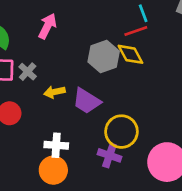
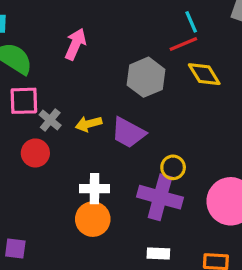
yellow diamond: (130, 54) -> (204, 74), moved
gray cross: (28, 72) -> (50, 120), moved
yellow circle: (121, 132) -> (173, 167), size x0.6
purple cross: (109, 155) -> (160, 197), size x1.5

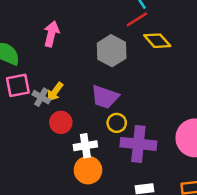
yellow arrow: (89, 124) -> (55, 92), moved, turned -30
red circle: (35, 153) -> (61, 122), moved
yellow circle: (173, 167) -> (117, 123), moved

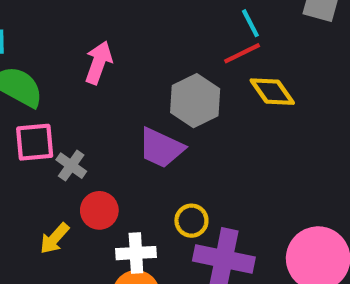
yellow arrow: (55, 92) -> (54, 238), moved
purple trapezoid: (105, 97) -> (161, 148), moved

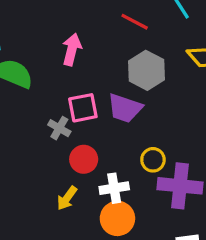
red line: (242, 53) -> (135, 22), moved, turned 60
pink square: (35, 142) -> (83, 108), moved
yellow arrow: (54, 238) -> (67, 198), moved

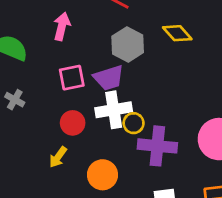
purple trapezoid: (125, 108) -> (109, 78), turned -36
gray cross: (59, 128) -> (15, 100), moved
white cross: (114, 188) -> (114, 110), moved, size x1.4

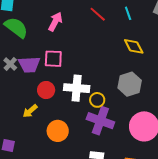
gray hexagon: (128, 44) -> (130, 84), moved
purple trapezoid: (109, 78) -> (29, 65), moved
yellow circle: (134, 123) -> (97, 100), moved

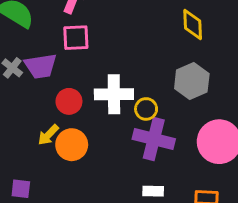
yellow diamond: (134, 46) -> (193, 24), turned 30
pink square: (53, 59) -> (76, 38), moved
orange circle: (58, 131) -> (72, 145), moved

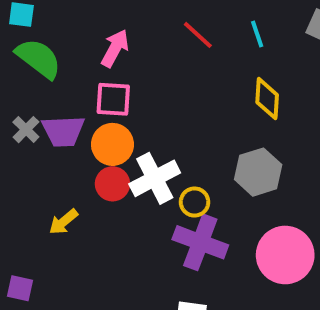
white cross: (114, 94) -> (155, 178), turned -33
red circle: (69, 101) -> (112, 184), moved
orange circle: (72, 145) -> (112, 144), moved

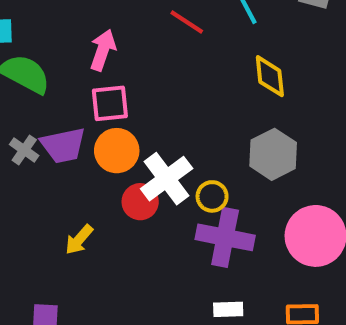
red circle: (112, 184) -> (140, 202), moved

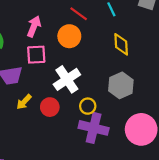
orange circle: (117, 151) -> (69, 36), moved
white cross: (167, 179) -> (67, 79), moved
yellow arrow: (79, 240) -> (24, 102), moved

